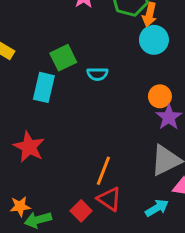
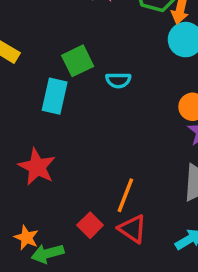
orange star: (20, 206) -> (26, 238), turned 30
red square: (81, 211) -> (90, 225), moved

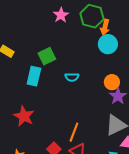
cyan semicircle: (118, 80) -> (72, 77), moved

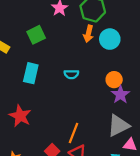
orange arrow: (105, 27) -> (88, 34), moved
green square: (47, 56) -> (36, 35), moved

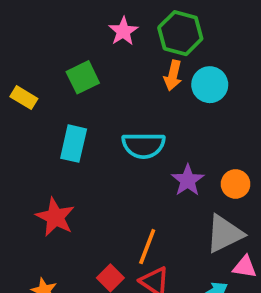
cyan semicircle: (71, 74) -> (144, 145), size x1.6
orange circle: (114, 80) -> (236, 184), moved
purple star: (120, 95) -> (188, 180), moved

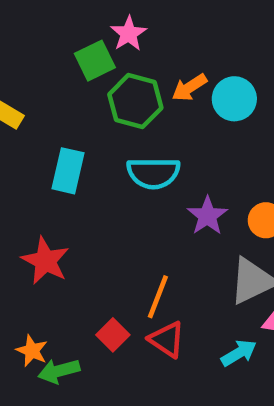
green hexagon: (180, 33) -> (135, 101), moved
orange arrow: (173, 75) -> (189, 88), turned 44
green square: (83, 77) -> (95, 61), moved

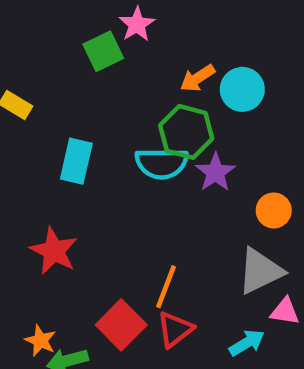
green hexagon: (135, 101) -> (186, 132), moved
purple star: (207, 216) -> (215, 172), moved
red square: (113, 335) -> (121, 325), size x1.5
red triangle: (167, 339) -> (175, 329), turned 48

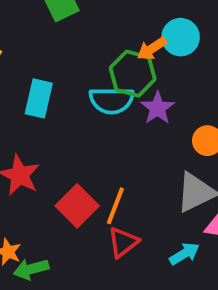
orange arrow: (197, 78) -> (152, 49), moved
red square: (121, 325) -> (77, 206), moved

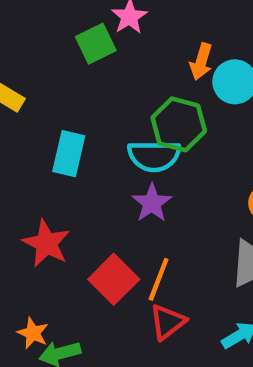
orange arrow: (152, 49) -> (201, 62), moved, turned -40
purple star: (158, 108) -> (152, 203), moved

